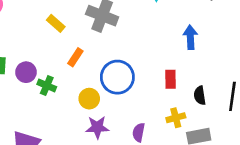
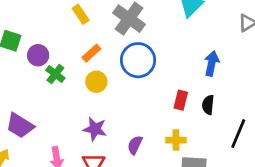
blue circle: (117, 77) -> (138, 60), moved
black semicircle: (200, 95) -> (208, 105), moved
yellow circle: (89, 99) -> (96, 82), moved

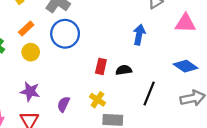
blue arrow: (212, 63) -> (139, 35), moved
black semicircle: (208, 105) -> (124, 70), turned 77
yellow cross: (176, 140) -> (97, 100), turned 35

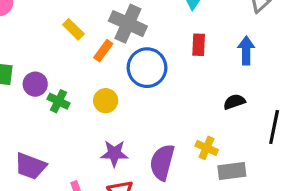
orange rectangle: (26, 29) -> (103, 51), moved
red rectangle: (101, 66) -> (199, 45), moved
purple semicircle: (63, 104) -> (162, 162), size x1.6

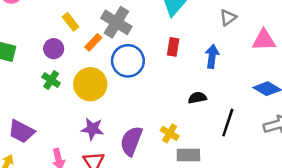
purple circle: (35, 84) -> (54, 49), moved
yellow circle: (106, 101) -> (90, 84), size x1.6

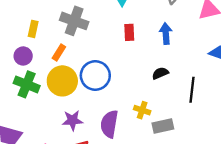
yellow rectangle: (70, 22) -> (33, 29), turned 63
orange rectangle: (93, 42) -> (59, 53), moved
blue circle: (128, 61) -> (95, 75), moved
green cross: (51, 80) -> (27, 84), size x1.5

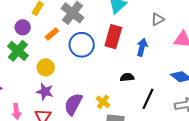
red rectangle: (129, 32) -> (113, 37), size x1.6
blue circle: (95, 75) -> (82, 45), moved
yellow circle: (62, 81) -> (46, 67), moved, size x0.7

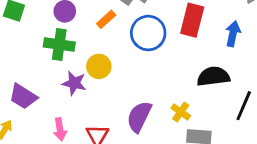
green cross: (18, 51) -> (59, 45), turned -30
black semicircle: (127, 77) -> (213, 76), size x1.6
purple star: (45, 92) -> (74, 83), moved

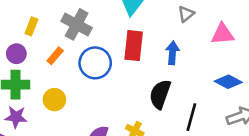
black semicircle: (213, 76) -> (160, 94), turned -56
purple star: (74, 83) -> (16, 117), moved

